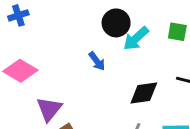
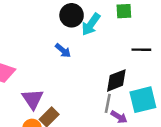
black diamond: (144, 93) -> (116, 80), moved

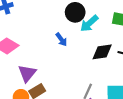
black diamond: (116, 80) -> (102, 52), moved

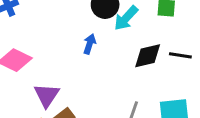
blue arrow: (61, 39) -> (90, 44), turned -120

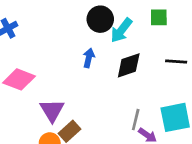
black diamond: (148, 56) -> (129, 65), moved

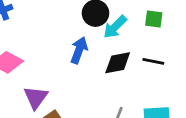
blue arrow: (89, 58) -> (79, 50), size x1.4
black line: (176, 61) -> (153, 61), moved

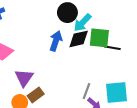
green square: (154, 19) -> (99, 38), moved, size x1.5
black diamond: (118, 63) -> (79, 39), moved

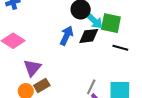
cyan arrow: (82, 23) -> (94, 21), turned -96
green square: (99, 38) -> (111, 23), moved

